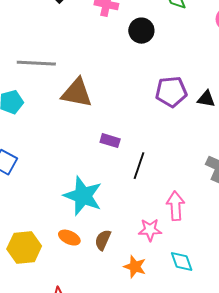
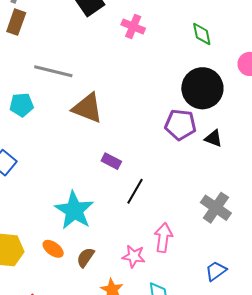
black circle: (141, 31) -> (202, 88), moved, size x1.6

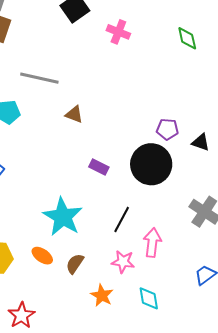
black circle: (202, 88) -> (151, 164), moved
brown triangle: (87, 108) -> (74, 114), size x0.6
purple pentagon: (180, 125) -> (167, 129), size x0.7
black line: (135, 191) -> (122, 220), moved

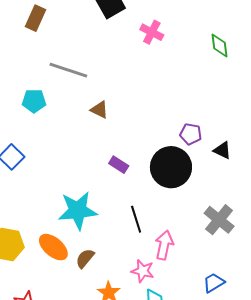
cyan star: (63, 217) -> (78, 211), turned 30
black line: (122, 220) -> (136, 219), turned -52
orange ellipse: (42, 256) -> (53, 247), size x1.4
pink star: (123, 262) -> (143, 271), moved

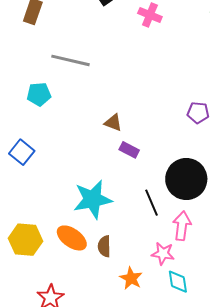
brown triangle: (99, 110) -> (113, 123), moved
black circle: (171, 167) -> (186, 179), moved
brown semicircle: (85, 258) -> (104, 246), turned -35

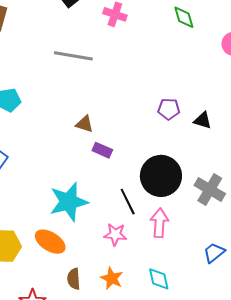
gray line: (70, 60) -> (73, 56), moved
brown semicircle: (104, 246) -> (74, 279), moved
pink star: (163, 254) -> (115, 234), moved

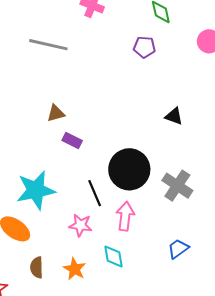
purple pentagon: (169, 109) -> (144, 47), moved
brown triangle: (85, 124) -> (56, 113), turned -36
cyan diamond: (159, 279) -> (113, 256), moved

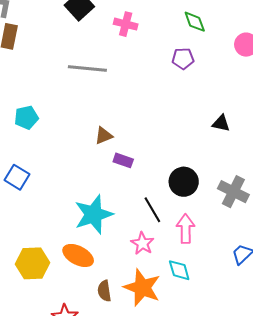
black circle: (129, 169) -> (184, 182), size x0.7
pink star: (80, 225) -> (142, 243), turned 30
orange star: (75, 269) -> (142, 288), size x1.6

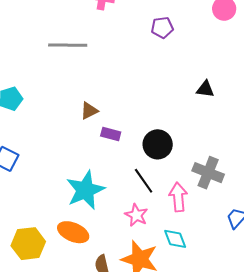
black circle: (184, 182) -> (158, 144), moved
gray cross: (233, 192) -> (208, 173), moved

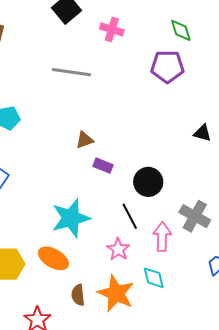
purple pentagon: (162, 28) -> (167, 67), size x1.5

